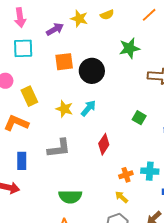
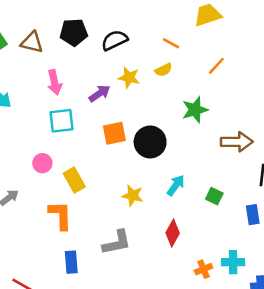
cyan arrow: (88, 108) -> (176, 185), moved
yellow star: (64, 109) -> (133, 196), moved
orange L-shape: (16, 123) -> (60, 215), turned 70

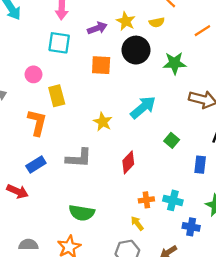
black circle: (150, 142) -> (136, 50), moved
cyan arrow: (176, 185) -> (143, 107), moved, size x1.4
blue rectangle: (71, 262) -> (36, 165), turned 48

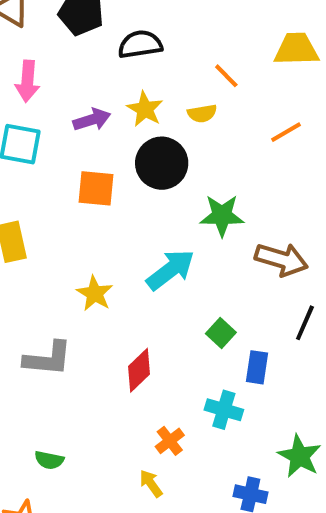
green star: (175, 63) -> (222, 215), moved
blue rectangle: (200, 165) -> (257, 367), moved
orange cross: (146, 200) -> (170, 441), turned -32
cyan cross: (173, 200) -> (224, 410), moved
green semicircle: (82, 213) -> (49, 460), size x0.6

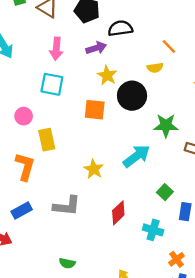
yellow star: (145, 109) -> (107, 75), moved
purple arrow: (92, 120) -> (96, 48), moved
cyan cross: (224, 410) -> (153, 230), moved
orange cross: (170, 441) -> (177, 259), moved

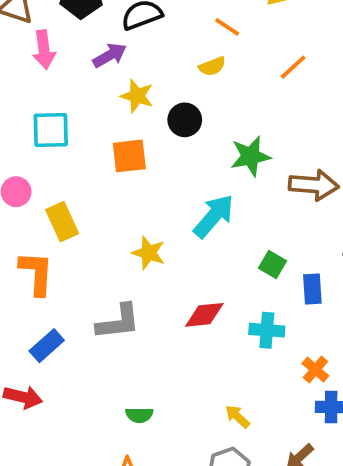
pink arrow: (56, 49) -> (44, 50), moved
black circle: (132, 96) -> (185, 120), size x0.7
red diamond: (118, 213) -> (204, 315), turned 50

